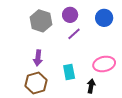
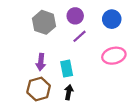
pink ellipse: (104, 64) -> (114, 56), moved
cyan rectangle: (69, 72) -> (67, 69), moved
black arrow: (91, 86) -> (69, 92), moved

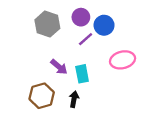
blue circle: (112, 19) -> (104, 25), moved
purple arrow: (41, 62) -> (59, 67), moved, turned -56
cyan rectangle: (67, 69) -> (82, 74), moved

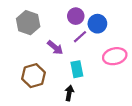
gray hexagon: (47, 24) -> (28, 23), moved
purple arrow: (59, 67) -> (55, 48), moved
brown hexagon: (42, 96) -> (33, 76), moved

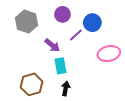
purple circle: (76, 16) -> (62, 14), moved
cyan rectangle: (77, 69) -> (60, 66), moved
brown hexagon: (33, 76) -> (32, 84), moved

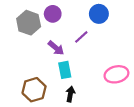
purple circle: (62, 14) -> (53, 14), moved
blue circle: (92, 23) -> (99, 14), moved
pink ellipse: (109, 54) -> (116, 74), moved

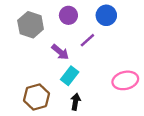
purple circle: (53, 14) -> (68, 15), moved
cyan rectangle: (65, 70) -> (70, 76), turned 49

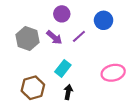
blue circle: (106, 15) -> (104, 20), moved
gray hexagon: (31, 25) -> (28, 39), moved
purple arrow: (60, 52) -> (54, 37), moved

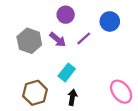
pink ellipse: (113, 73) -> (121, 92), moved, turned 65

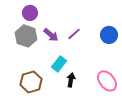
purple circle: (66, 15) -> (30, 13), moved
blue circle: (110, 21) -> (109, 35), moved
black arrow: (72, 97) -> (71, 80), moved

